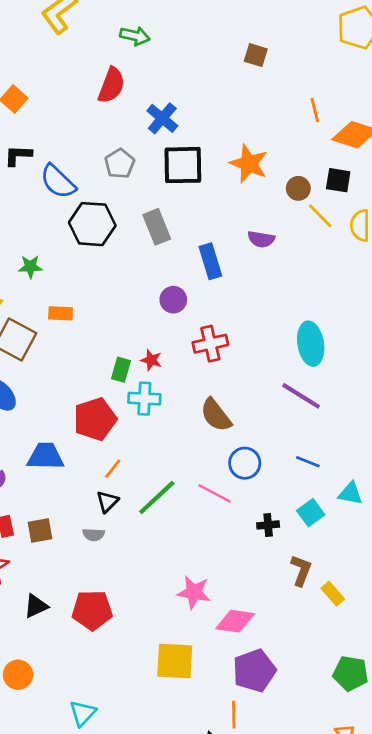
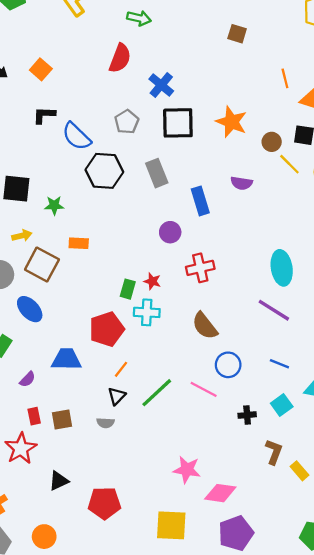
red pentagon: (92, 610) -> (104, 503), moved

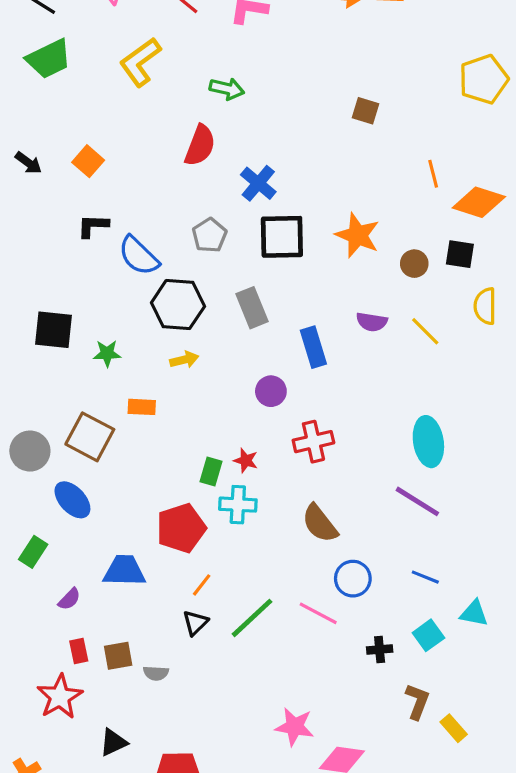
yellow line: (289, 164) -> (425, 331), moved
yellow arrow: (22, 236) -> (184, 360), moved
gray semicircle: (105, 423) -> (156, 673), moved

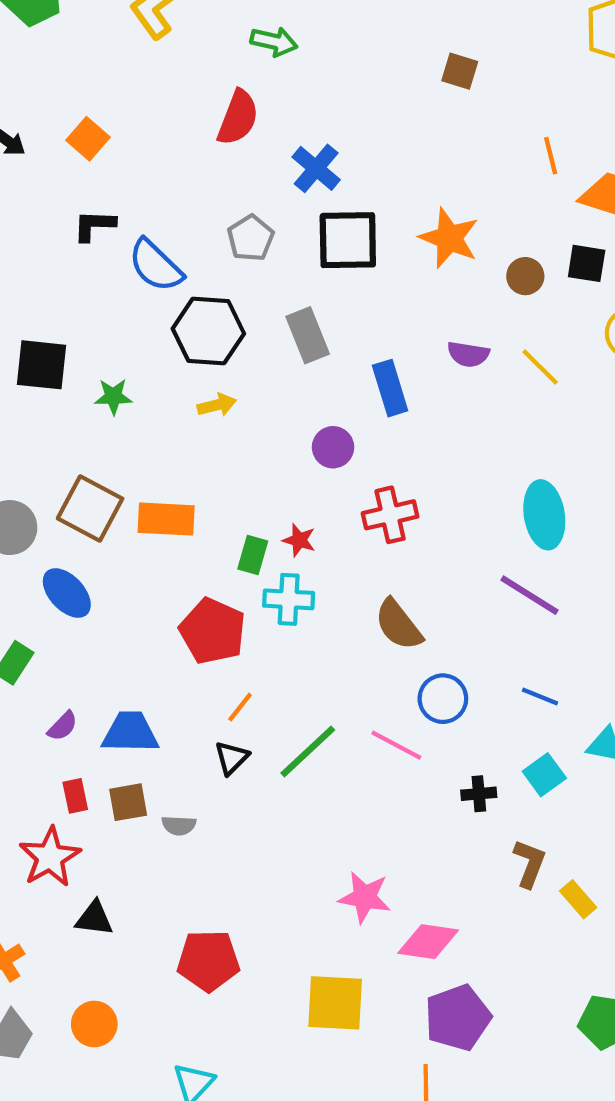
orange rectangle: (142, 407) -> (166, 519), moved, size x1.5
red pentagon: (181, 528) -> (213, 631), turned -30
blue trapezoid: (124, 571) -> (130, 732), moved
black triangle: (113, 742) -> (94, 918), moved, turned 32

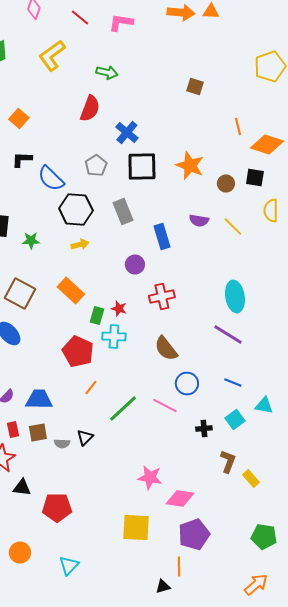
orange rectangle: (166, 519) -> (71, 290), moved, turned 40
black triangle: (232, 758) -> (85, 438), moved
red pentagon: (208, 961) -> (57, 508), moved
orange circle: (94, 1024) -> (20, 552), moved

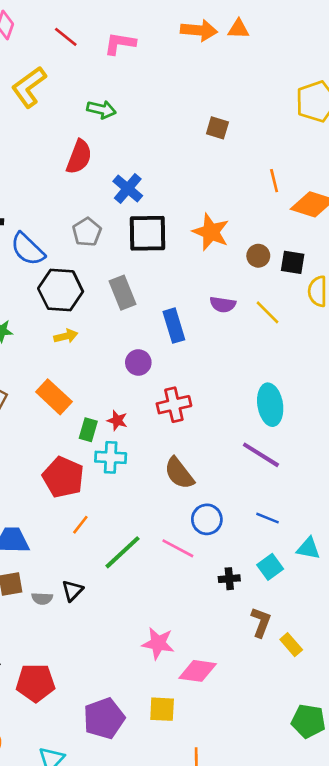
black square: (255, 178) -> (293, 262), moved
yellow square: (136, 528) -> (162, 709), moved, size x0.7
purple pentagon: (194, 534) -> (104, 718), moved

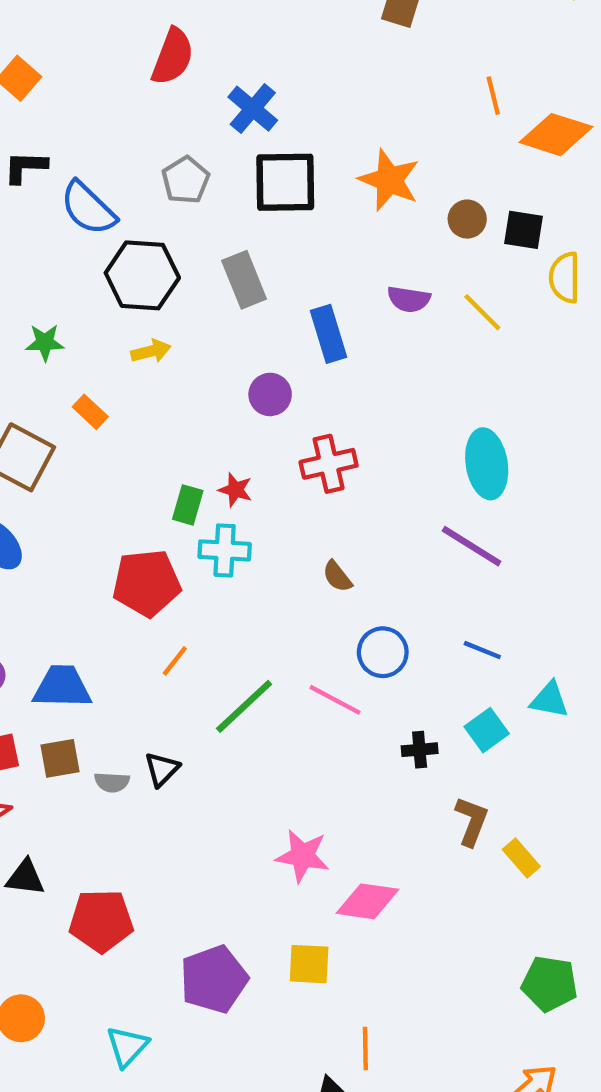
orange rectangle: (54, 397) -> (90, 412), moved, size x0.6
brown semicircle: (179, 473) -> (337, 576), size x0.6
red pentagon: (63, 477) -> (147, 583), turned -30

